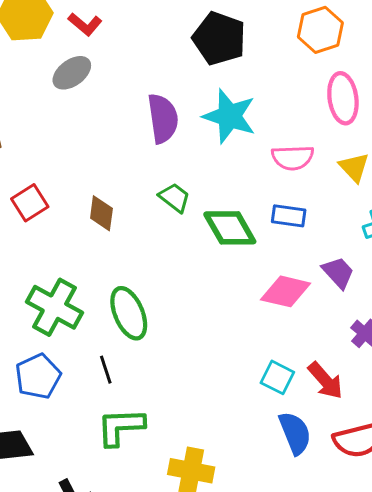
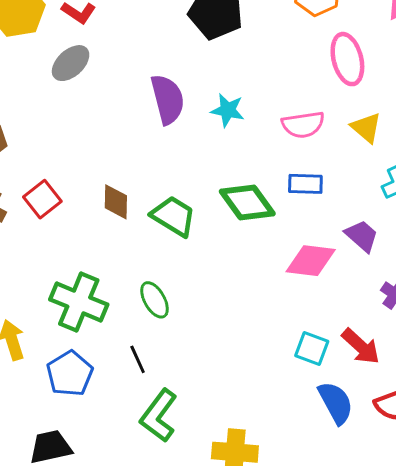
cyan star: (229, 116) -> (228, 110), moved, size x0.6
green trapezoid: (175, 198) -> (173, 216), moved, size x1.4
green ellipse: (129, 313) -> (155, 300), size x0.7
green L-shape: (121, 427) -> (159, 416), turned -45

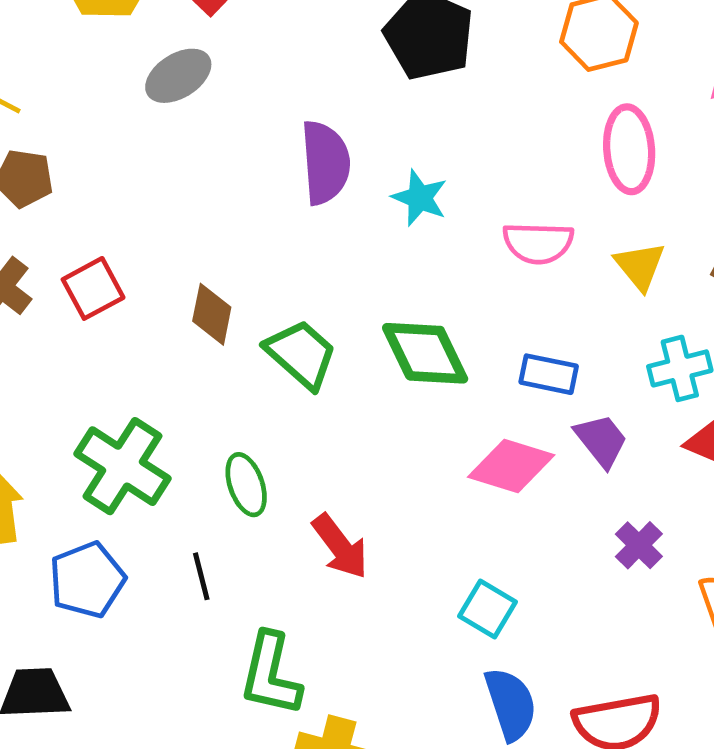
blue rectangle: (305, 184) -> (549, 374), moved
red arrow: (361, 346) -> (340, 546), moved
green L-shape: (159, 416) -> (271, 674), moved, turned -34

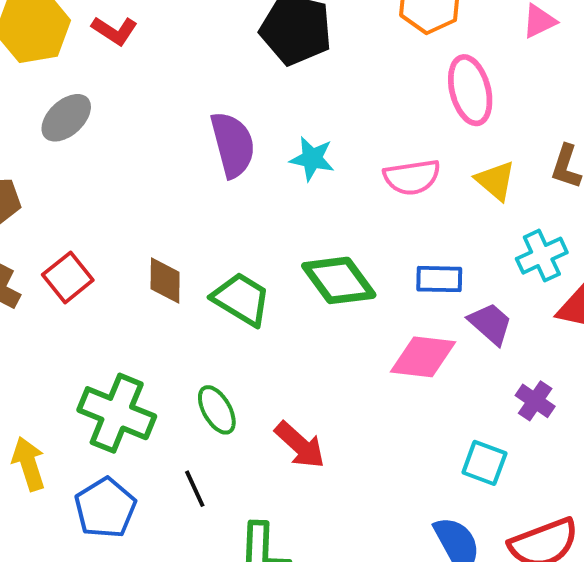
gray ellipse: (178, 76) -> (66, 118), moved
cyan square: (487, 609) -> (484, 463), moved

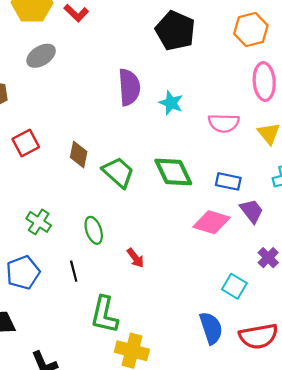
green cross: (117, 413) -> (39, 222), size x0.6
red arrow: (300, 445) -> (135, 258), size x0.7

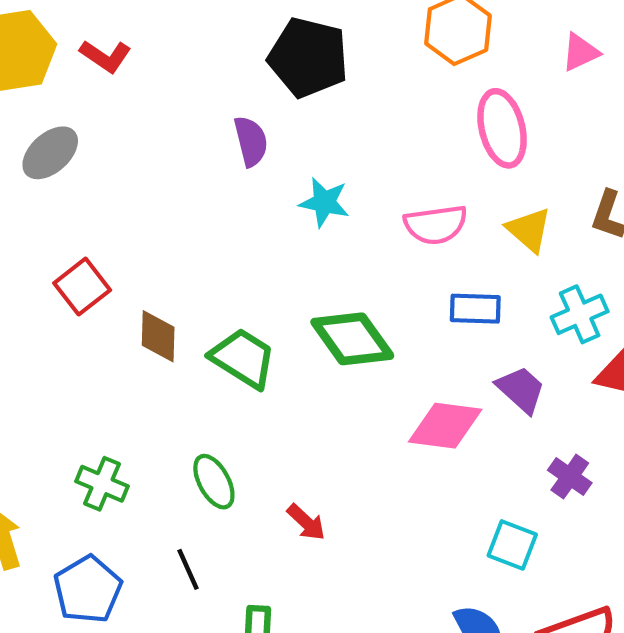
purple semicircle: (129, 87) -> (251, 141), moved, size x0.7
red square: (26, 143) -> (82, 287), moved
blue rectangle: (228, 181) -> (475, 309), moved

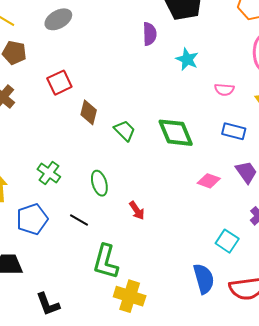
cyan star: (324, 202) -> (187, 59), moved
pink semicircle: (436, 225) -> (224, 90), size x0.7
green trapezoid: (243, 358) -> (125, 131), size x0.7
pink diamond: (445, 426) -> (209, 181), size x0.7
black line: (188, 569) -> (79, 220), turned -48

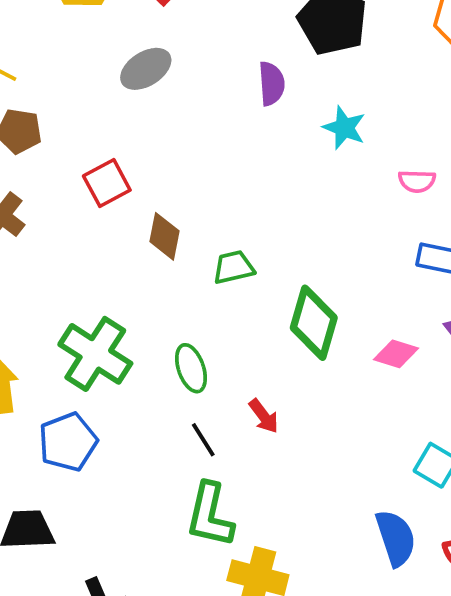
gray ellipse: (58, 19) -> (146, 69), moved
green trapezoid: (125, 131) -> (234, 267), turned -55
green diamond: (176, 133) -> (314, 323), moved, turned 42
green cross: (49, 173) -> (95, 354), size x1.6
black line: (79, 220) -> (203, 440), moved, turned 30

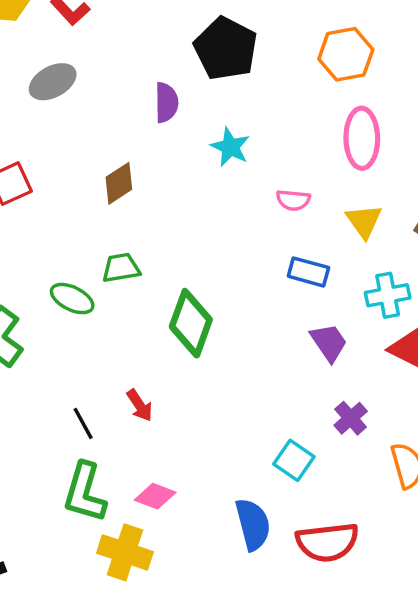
brown diamond: (164, 236) -> (119, 183), moved, turned 42
pink diamond: (396, 354) -> (155, 496), moved
green ellipse: (191, 368) -> (72, 299), moved, turned -48

